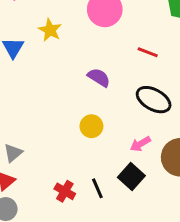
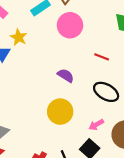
yellow star: (50, 30) -> (19, 37), moved
yellow circle: (91, 126) -> (60, 112), size x1.5

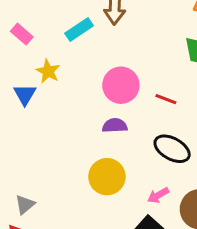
pink circle: (70, 25) -> (121, 85), moved
purple semicircle: (66, 76) -> (115, 126), turned -35

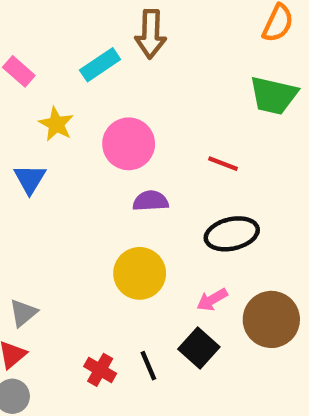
pink circle: (121, 85) -> (129, 144), moved
blue triangle: (25, 95) -> (30, 179), moved
black ellipse: (172, 149) -> (232, 234), turned -42

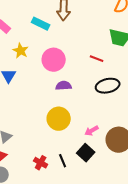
cyan rectangle: (100, 65) -> (41, 24), turned 60
red line: (223, 164) -> (97, 59), moved
black ellipse: (232, 234) -> (108, 86), moved

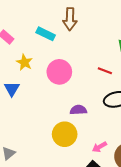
purple semicircle: (64, 86) -> (78, 110), moved

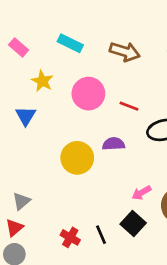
brown arrow: (70, 19) -> (125, 52), moved, turned -75
red line: (105, 71) -> (129, 106), moved
yellow circle: (65, 134) -> (77, 158), moved

